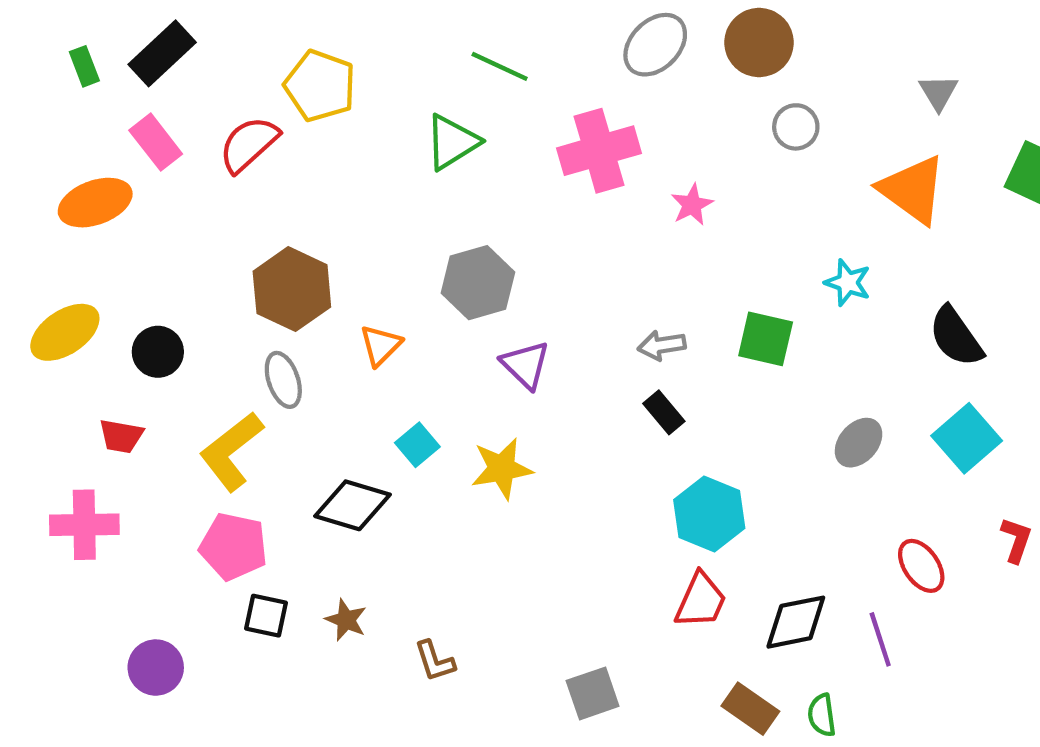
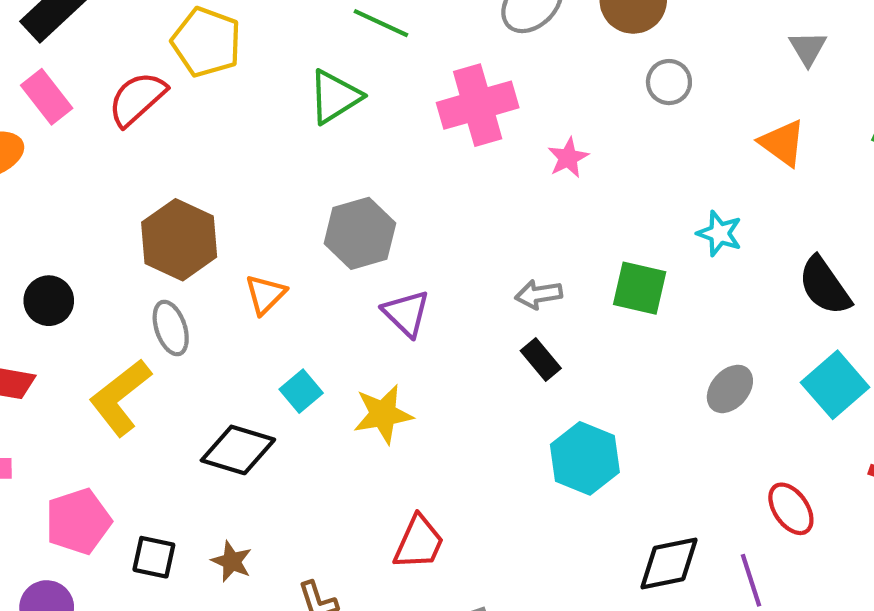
orange triangle: (913, 190) -> (783, 143), size x0.7
pink pentagon: (234, 546) -> (78, 521), moved, turned -30
red trapezoid: (701, 600) -> (419, 542), moved

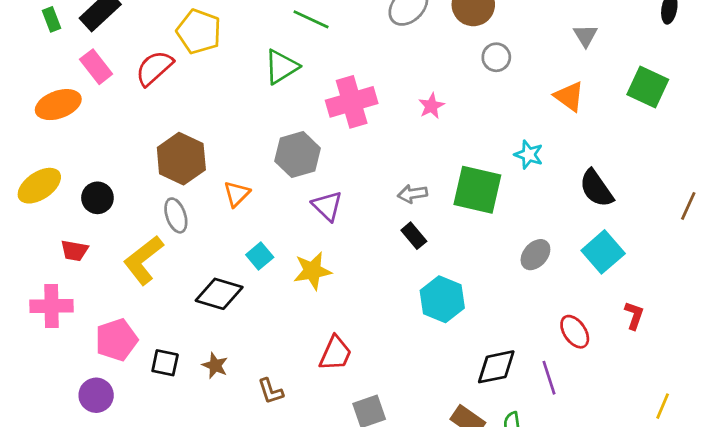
pink cross: (478, 105) -> (352, 102), moved
green square: (640, 288) -> (477, 190), size x1.4

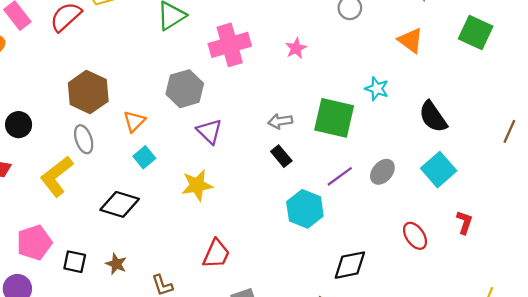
cyan square: (260, 256) -> (144, 157), moved
purple line: (549, 378) -> (340, 176), moved, turned 72

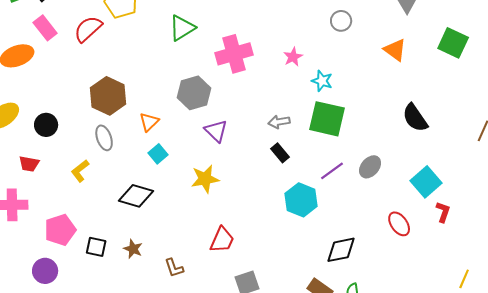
cyan star: (377, 89) -> (322, 81), moved
cyan square: (439, 170) -> (426, 182), moved
yellow L-shape: (57, 176) -> (80, 171), size x0.6

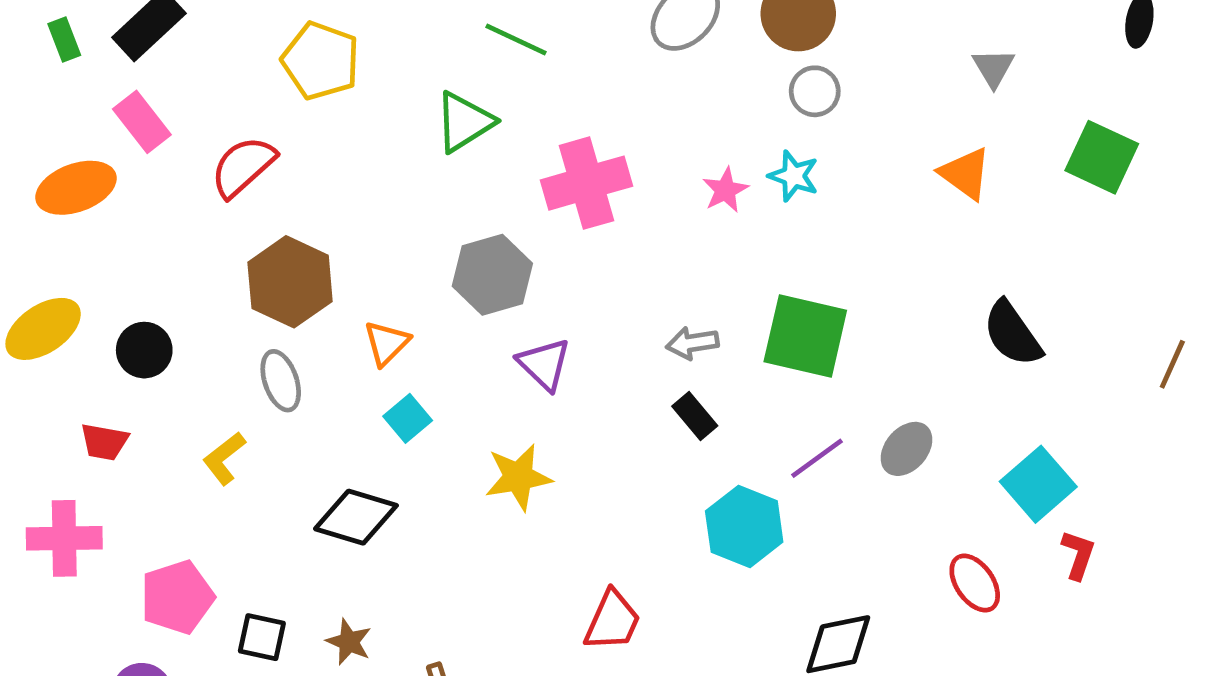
gray circle: (341, 21) -> (815, 91), moved
red semicircle: (88, 29) -> (243, 167), moved
cyan star: (322, 81) -> (794, 176), moved
red trapezoid: (222, 240) -> (612, 621), moved

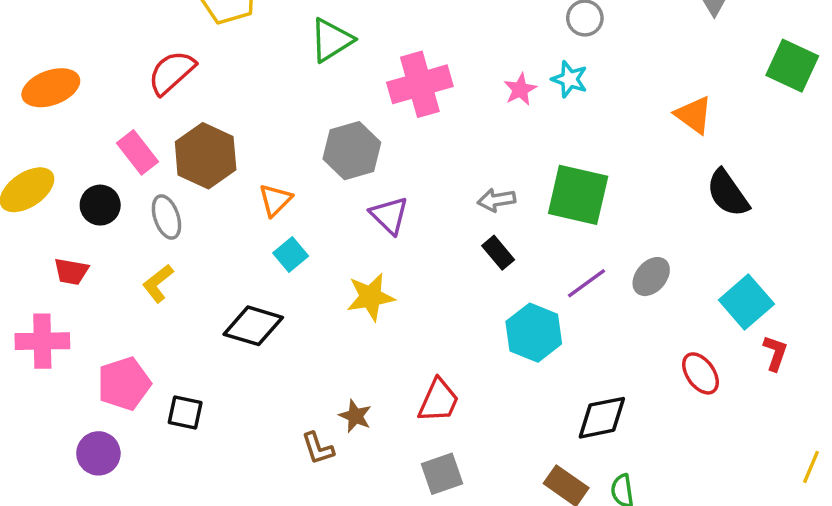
pink rectangle: (142, 122) -> (138, 152), moved
orange triangle: (965, 174) -> (694, 115), moved
gray ellipse: (281, 381) -> (166, 217), moved
brown star: (349, 642) -> (355, 416), moved

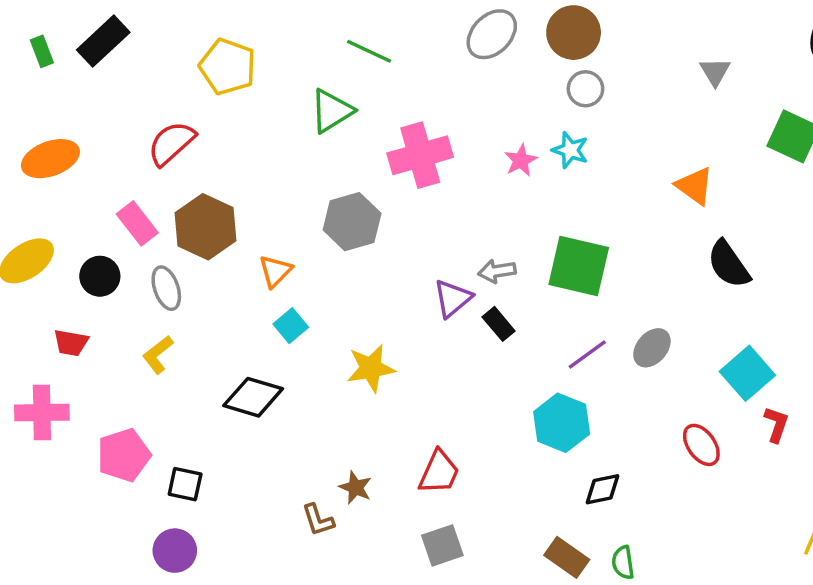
purple triangle: (389, 215) -> (453, 298), moved, turned 36
cyan hexagon: (534, 333) -> (562, 423), moved
black diamond: (602, 418) -> (603, 489), size x0.7
purple circle: (98, 453) -> (175, 551), moved

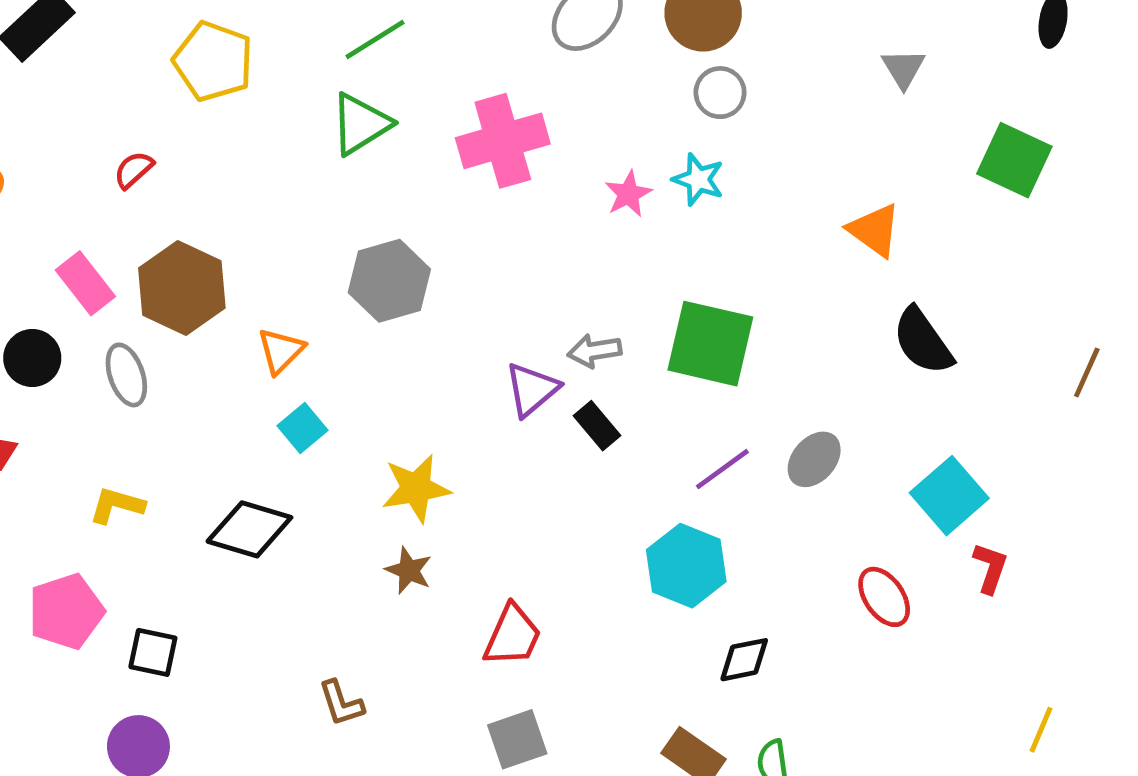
green line: (369, 51) -> (375, 39), moved, turned -57
red semicircle: (171, 143) -> (134, 170), size x0.6
pink cross: (420, 155) -> (503, 141), moved
yellow L-shape: (158, 355) -> (117, 505), moved, turned 54
brown star: (355, 488) -> (409, 570), moved

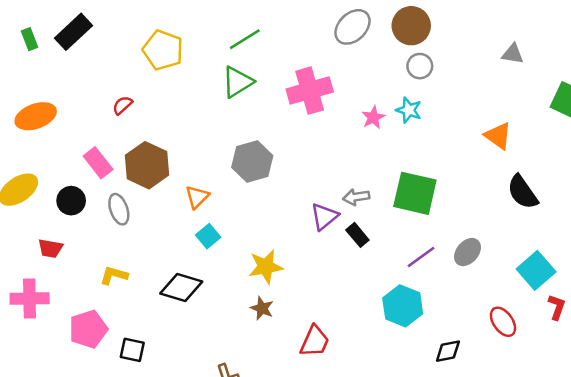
gray triangle: (903, 68) -> (513, 54), turned -50
black diamond: (744, 660) -> (448, 351), moved

